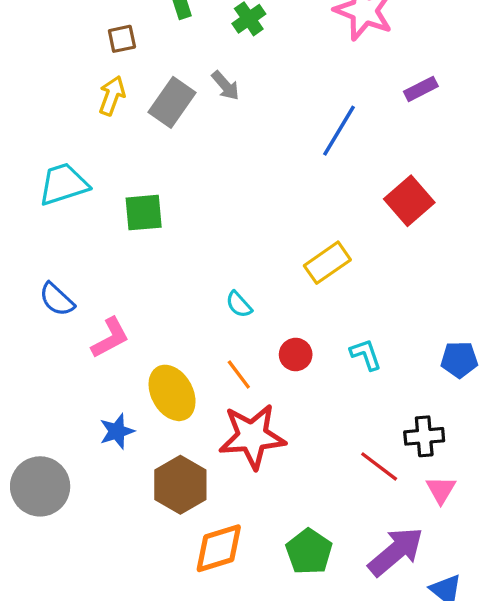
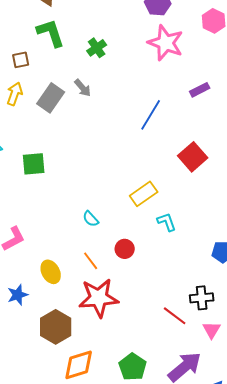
cyan L-shape: (366, 354) -> (167, 222), moved
yellow ellipse: (172, 393) -> (51, 272), size x0.7

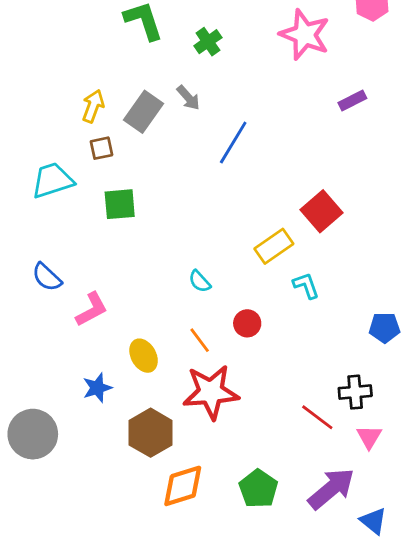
brown square: (21, 60) -> (101, 148), moved
blue line: (151, 115) -> (233, 143), moved
red square: (193, 157) -> (322, 211), moved

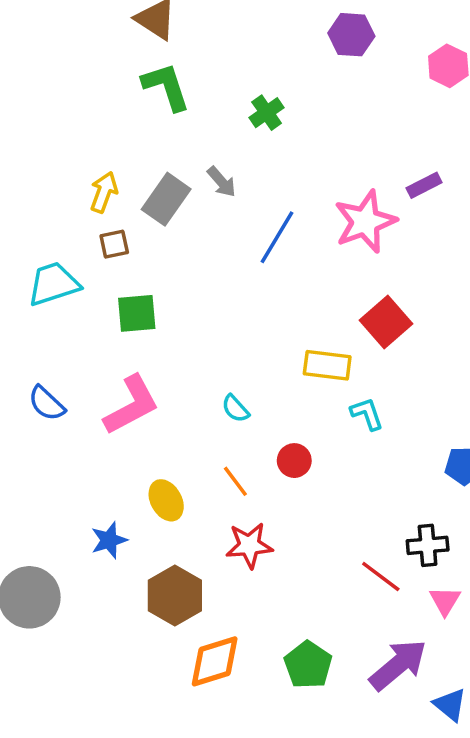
pink star: (305, 35) -> (365, 222), moved, turned 30
green cross: (208, 42) -> (267, 113), moved
yellow rectangle: (274, 246) -> (327, 365), turned 42
pink L-shape: (92, 309) -> (132, 405), moved, size x1.4
red star: (211, 392) -> (249, 545), size x0.7

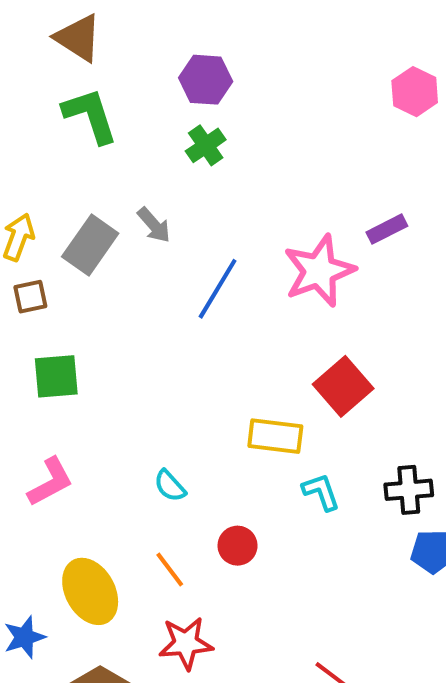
purple hexagon: (351, 35) -> (206, 80), moved
pink L-shape: (132, 405) -> (50, 482), size x0.7
yellow ellipse: (166, 500) -> (90, 591), size x1.4
black cross: (428, 545) -> (409, 490), moved

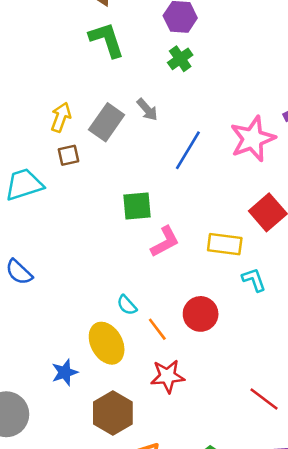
green square: (56, 376) -> (137, 206), moved
pink L-shape: (50, 482) -> (165, 242), moved
cyan semicircle: (170, 486) -> (127, 305), moved
red circle: (238, 546) -> (201, 314), size x1.4

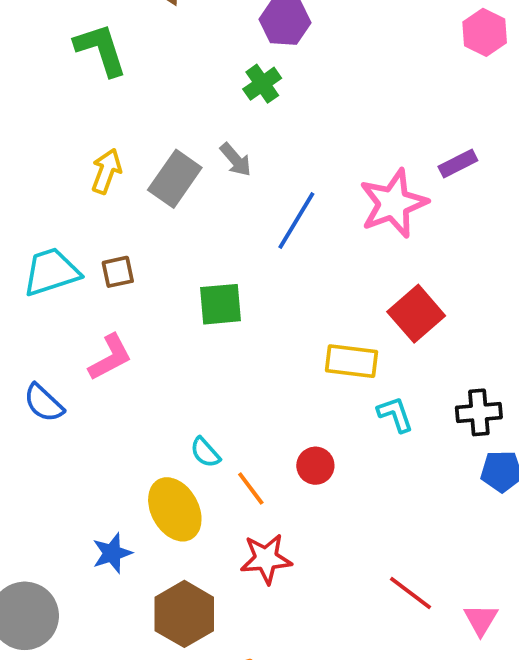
green L-shape: (107, 40) -> (101, 49), moved
green cross: (180, 59) -> (262, 84), moved
brown square: (68, 155) -> (118, 272), moved
pink L-shape: (165, 242) -> (110, 357), moved
red circle: (201, 314) -> (315, 466), size x0.7

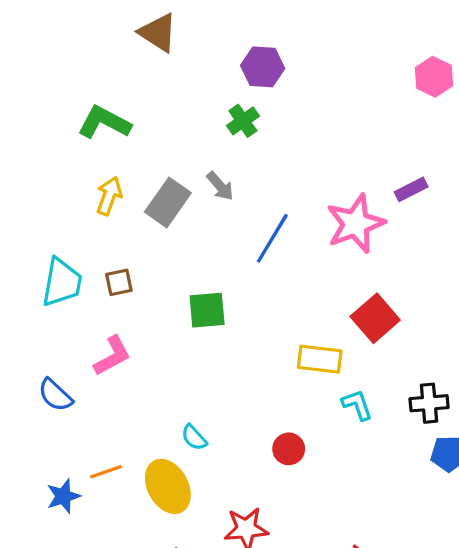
green L-shape: (101, 49) -> (104, 122), moved, turned -44
cyan trapezoid: (51, 272) -> (62, 282), turned 118
orange line: (251, 488) -> (106, 472), moved, turned -72
blue star: (112, 553) -> (63, 496), moved

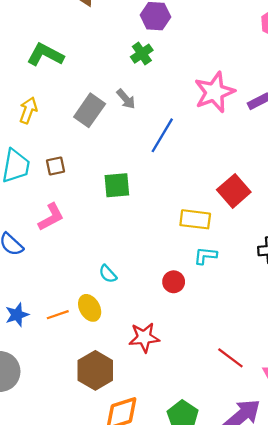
yellow arrow: (109, 196) -> (28, 110), moved
pink star: (356, 224) -> (215, 92), moved
cyan L-shape: (357, 405) -> (205, 256), moved, turned -65
orange line: (106, 472) -> (58, 315), moved
yellow ellipse: (168, 486) -> (90, 308), size x0.7

